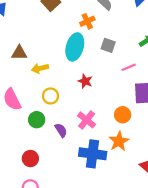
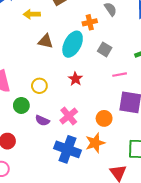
brown triangle: (19, 53) -> (46, 41), moved
yellow arrow: (40, 68) -> (32, 14), moved
purple semicircle: (61, 130) -> (42, 120), turned 136

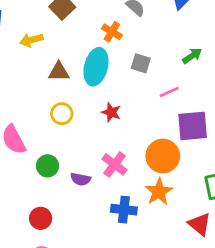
orange cross: (90, 22) -> (112, 32), turned -32
yellow circle: (39, 86) -> (62, 114), moved
orange circle: (104, 118) -> (163, 156), size x1.5
blue cross: (67, 149) -> (124, 210), size x0.7

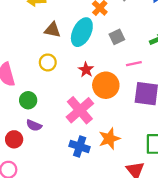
gray square: (141, 63) -> (117, 37), turned 35
orange circle: (163, 156) -> (106, 85), moved
pink cross: (115, 164) -> (80, 110), size x1.4
purple semicircle: (81, 179) -> (34, 125), moved

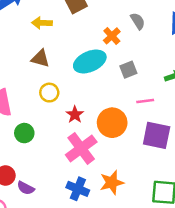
brown triangle: (52, 30) -> (40, 58), moved
cyan ellipse: (82, 32) -> (90, 61), turned 36
red star: (86, 70) -> (75, 115), moved
purple semicircle: (34, 125) -> (26, 188), moved

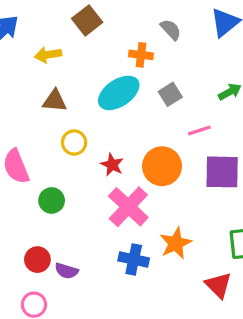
orange cross: (112, 36) -> (141, 55), turned -30

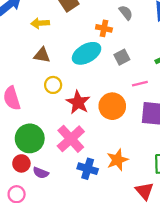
red star: (112, 165) -> (78, 102), size x1.5
green circle: (52, 200) -> (30, 138), moved, size x1.6
pink cross: (128, 207) -> (71, 139), moved

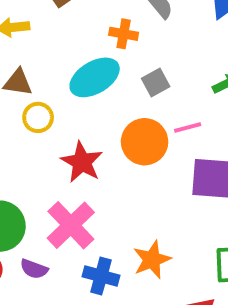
yellow circle: (53, 85) -> (38, 117), moved
orange circle: (112, 106) -> (145, 142), moved
purple semicircle: (41, 173) -> (34, 269), moved

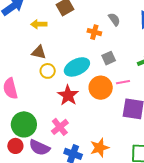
cyan ellipse: (95, 77) -> (77, 67), moved
pink cross: (71, 225) -> (60, 127), size x0.7
purple semicircle: (34, 269) -> (39, 148), size x1.5

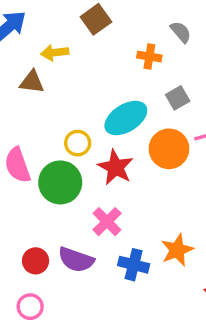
brown triangle: (39, 52) -> (32, 82), moved
yellow circle: (48, 71) -> (78, 143), moved
green circle: (24, 124) -> (60, 182), moved

